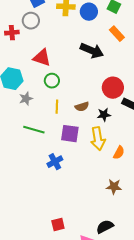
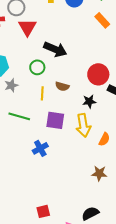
black arrow: (92, 51) -> (55, 49), moved
red triangle: (42, 58) -> (27, 27), moved, turned 42
brown semicircle: (82, 107) -> (62, 86), moved, turned 32

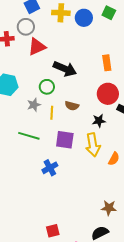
orange rectangle: (102, 20) -> (107, 63), moved, turned 35
red triangle: (27, 27) -> (37, 47), turned 36
gray star: (11, 85) -> (34, 105), moved
brown star: (99, 173) -> (109, 208), moved

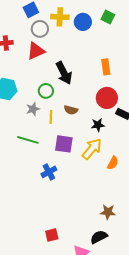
gray circle: (26, 27) -> (40, 29), moved
black arrow: (65, 69) -> (64, 73), turned 40
yellow arrow: (93, 145) -> (92, 149), turned -130

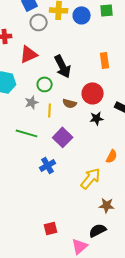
green square: (108, 17) -> (107, 10), turned -32
red triangle: (36, 51) -> (29, 54), moved
red circle: (107, 98) -> (93, 93), moved
purple square: (64, 144) -> (63, 137), turned 36
yellow arrow: (92, 149) -> (91, 178), moved

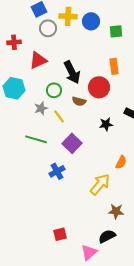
green square: (107, 10) -> (116, 31), moved
red circle: (93, 93) -> (99, 87), moved
brown semicircle: (70, 103) -> (79, 101), moved
yellow line: (50, 110) -> (59, 116), turned -40

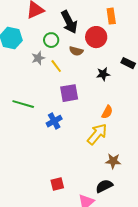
green line: (36, 139) -> (23, 104), moved
purple square: (72, 143) -> (69, 93), turned 36
orange semicircle: (121, 162) -> (107, 112), moved

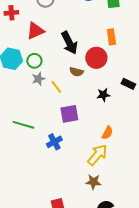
green circle: (51, 40) -> (34, 61), moved
brown star: (113, 161) -> (93, 182), moved

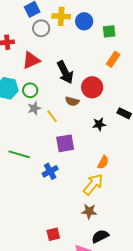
orange rectangle: (111, 37) -> (113, 59), moved, turned 42

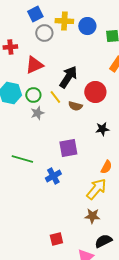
black arrow: (65, 72) -> (68, 77), turned -120
yellow line: (52, 116) -> (55, 97), moved

